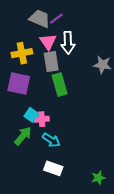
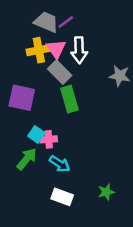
yellow cross: (22, 53) -> (39, 50), moved
gray rectangle: (51, 62) -> (60, 72), turned -36
green star: (98, 178) -> (106, 192), moved

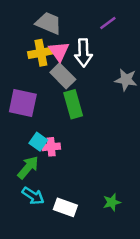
purple line: (66, 22) -> (108, 23), moved
cyan arrow: (60, 164) -> (33, 196), moved

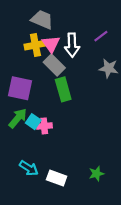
purple line: (108, 23) -> (101, 36), moved
green arrow: (28, 167) -> (18, 118), moved

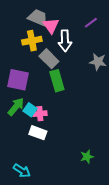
purple line: (101, 36) -> (91, 23), moved
pink triangle: (51, 44) -> (51, 26), moved
cyan arrow: (29, 168) -> (22, 171), moved
white rectangle: (57, 178) -> (38, 133), moved

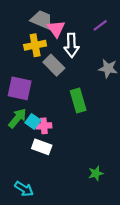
green rectangle: (57, 81) -> (78, 100), moved

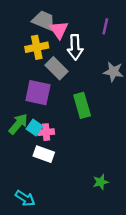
purple line: (100, 25) -> (105, 26), turned -40
purple square: (20, 88) -> (38, 93), moved

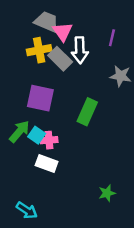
purple line: (105, 26) -> (112, 38), moved
gray rectangle: (57, 68) -> (60, 59), moved
green rectangle: (82, 105) -> (87, 112), turned 40

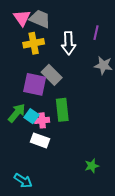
pink triangle: (63, 32) -> (22, 18), moved
gray rectangle: (60, 59) -> (52, 75), moved
green rectangle: (87, 112) -> (62, 110), moved, turned -30

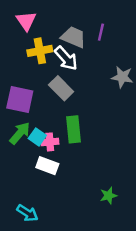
gray trapezoid: (40, 19) -> (74, 37), moved
purple line: (96, 33) -> (101, 32), moved
white arrow: (69, 43) -> (66, 58), moved, turned -40
purple square: (35, 84) -> (20, 99), moved

